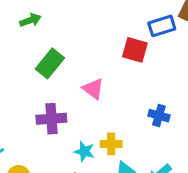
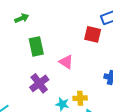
green rectangle: (50, 63) -> (36, 46), turned -48
purple cross: (51, 119) -> (39, 83), turned -30

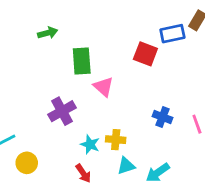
green arrow: (22, 18) -> (48, 33), moved
green rectangle: (36, 46) -> (82, 61), moved

